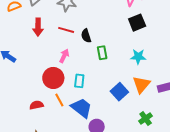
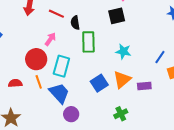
black square: (137, 23) -> (117, 16), moved
green rectangle: (102, 53) -> (88, 42), size x1.5
cyan rectangle: (79, 81) -> (61, 66), size x1.5

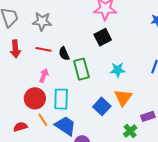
purple rectangle: (144, 86) -> (148, 116), moved

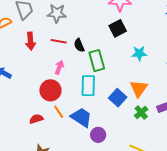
cyan star: (118, 70) -> (139, 53), moved
cyan rectangle: (61, 99) -> (88, 86), moved
green cross: (130, 131) -> (141, 112), moved

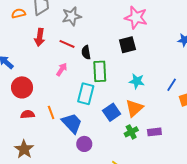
gray star: (57, 13) -> (72, 16), turned -30
cyan star: (139, 53) -> (137, 81), moved
red circle: (50, 90) -> (22, 87), moved

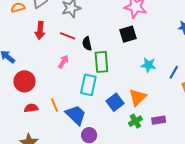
cyan star: (137, 81) -> (148, 65), moved

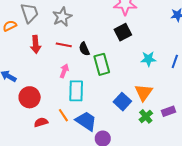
cyan rectangle: (88, 85) -> (76, 91), moved

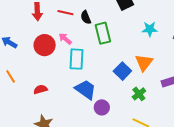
pink arrow: (64, 71) -> (65, 39), turned -72
red circle: (30, 97) -> (45, 45), moved
orange line: (63, 115) -> (11, 76), moved
green cross: (146, 116) -> (139, 94), moved

